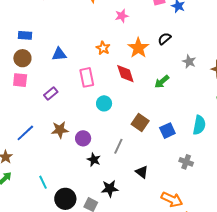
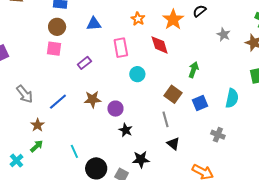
green arrow: (162, 82) -> (193, 70), moved, turned 147
gray line: (118, 146) -> (165, 119), moved, turned -42

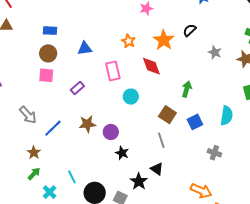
gray arrow: (25, 94) -> (28, 115), moved
black triangle: (173, 144) -> (157, 169), moved
black star: (141, 159) -> (139, 181), turned -30
cyan cross: (17, 161) -> (50, 192), moved

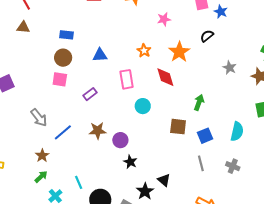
black semicircle: (190, 30) -> (207, 36), moved
brown square: (167, 115) -> (178, 127), turned -30
gray line: (161, 140) -> (201, 163), moved
gray cross: (214, 153) -> (233, 166), moved

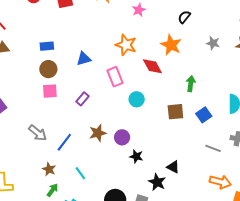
orange star: (144, 51) -> (126, 45), size x1.5
orange star: (179, 52) -> (171, 45), moved
gray line: (201, 163) -> (213, 148), moved, turned -42
cyan line: (79, 182) -> (80, 173), moved

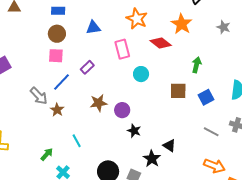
red diamond: (152, 66) -> (161, 43), turned -30
blue line: (64, 142) -> (62, 82), moved
brown star: (49, 169) -> (57, 110), moved

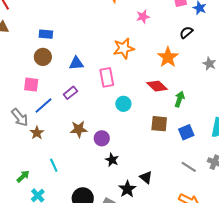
orange star: (137, 19) -> (124, 48), turned 30
blue triangle: (93, 28) -> (76, 63), moved
red diamond: (161, 43) -> (157, 86), moved
pink square: (56, 56) -> (31, 85), moved

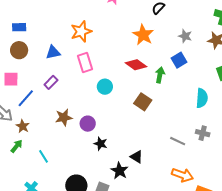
orange star: (124, 48) -> (81, 32), moved
brown square: (159, 124) -> (143, 102), turned 36
blue square: (186, 132) -> (179, 60), moved
green arrow: (23, 176) -> (17, 146), moved

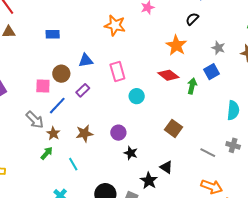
orange star: (81, 32) -> (115, 25), moved, turned 30
brown circle: (19, 50) -> (61, 74), moved
brown square: (143, 102) -> (174, 128), moved
brown star: (64, 117) -> (84, 133), moved

